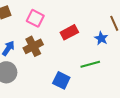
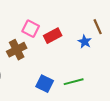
pink square: (35, 18) -> (31, 29), moved
green line: (90, 64) -> (74, 82), moved

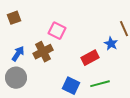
red rectangle: (53, 36) -> (90, 58), moved

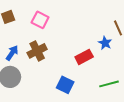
pink square: (57, 31) -> (40, 20), moved
green line: (100, 84) -> (109, 84), moved

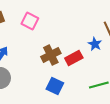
brown cross: (37, 51) -> (51, 55), moved

